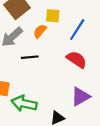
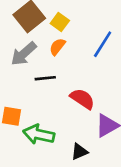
yellow square: (53, 16) -> (60, 22), moved, turned 32
red semicircle: (77, 60) -> (82, 99), moved

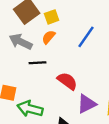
yellow square: (60, 22) -> (52, 17), turned 32
gray arrow: (24, 54) -> (21, 42), turned 65

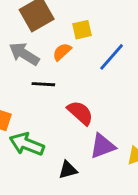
yellow square: (52, 17) -> (82, 30), moved

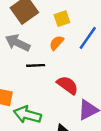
orange semicircle: (62, 52) -> (57, 43), moved

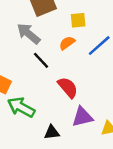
black line: (36, 65) -> (41, 60), turned 36

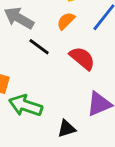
red semicircle: (68, 87) -> (82, 58), moved

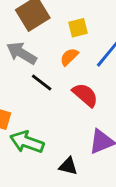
black triangle: (67, 129) -> (68, 166), turned 30

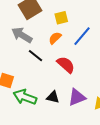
black triangle: (68, 166) -> (53, 97), moved

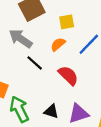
green arrow: (25, 97) -> (19, 109), turned 40

